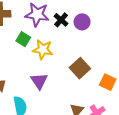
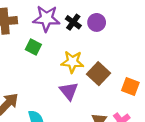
yellow star: (43, 50) -> (72, 62), moved
purple triangle: (39, 81) -> (69, 91), moved

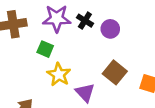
purple circle: (97, 22) -> (110, 29), moved
yellow star: (72, 62) -> (59, 75), moved, turned 30

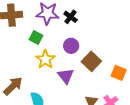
purple circle: (110, 29) -> (71, 46), moved

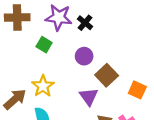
yellow star: (45, 59) -> (43, 86), moved
purple triangle: (66, 76) -> (89, 97), moved

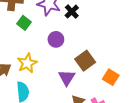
green square: (44, 45) -> (24, 23), moved
purple circle: (84, 56) -> (56, 39), moved

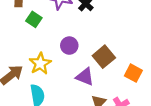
purple circle: (56, 39) -> (69, 46), moved
purple triangle: (67, 78) -> (85, 77), turned -36

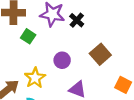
brown square: (104, 57) -> (100, 54), moved

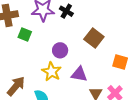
yellow star: (35, 78) -> (52, 72), moved

